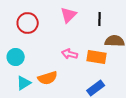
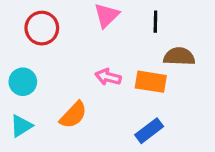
orange semicircle: (48, 78) -> (73, 115), turned -30
cyan triangle: (24, 83) -> (21, 126), moved

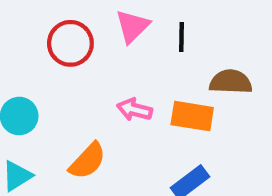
black line: (155, 22) -> (182, 37), moved
red circle: (42, 28) -> (70, 43), moved

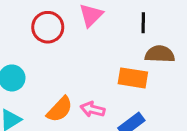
black line: (182, 37) -> (143, 23), moved
pink arrow: (135, 110) -> (93, 109), moved

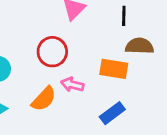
red circle: (48, 27) -> (52, 52), moved
pink arrow: (93, 109) -> (72, 85), moved

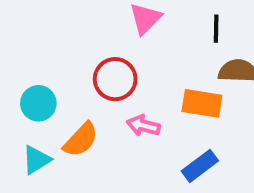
orange semicircle: (44, 99) -> (81, 140), moved

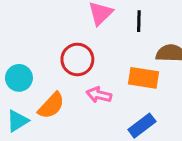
black line: (216, 29) -> (139, 21), moved

